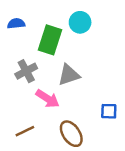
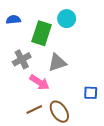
brown line: (25, 131) -> (34, 109), moved

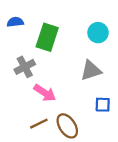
cyan circle: (67, 19) -> (98, 33), moved
gray triangle: (57, 62) -> (91, 70), moved

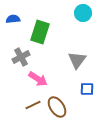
cyan circle: (98, 33) -> (83, 13), moved
gray triangle: (91, 70) -> (77, 60), turned -36

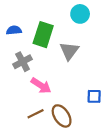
cyan circle: (83, 13) -> (80, 14), moved
blue semicircle: (13, 19) -> (14, 30), moved
gray triangle: (77, 60) -> (69, 51), moved

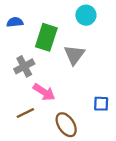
blue semicircle: (14, 30) -> (15, 22), moved
brown line: (36, 114) -> (25, 113), moved

